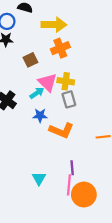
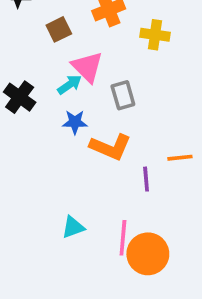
yellow cross: (66, 81) -> (155, 35), moved
purple line: (72, 168) -> (146, 179), moved
cyan triangle: (39, 178) -> (73, 227), turned 40

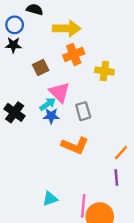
blue star: (75, 122) -> (51, 116), moved
orange line: (180, 158) -> (121, 153), turned -42
purple line: (146, 179) -> (116, 177), moved

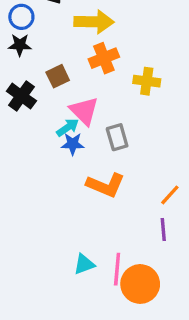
black cross: (15, 112) -> (21, 96), moved
cyan triangle: (50, 199) -> (84, 264), moved

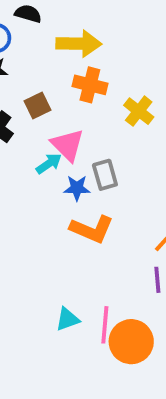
orange cross: (104, 58) -> (90, 85), turned 36
yellow cross: (147, 81) -> (139, 111), turned 30
blue star: (73, 144) -> (77, 188), moved

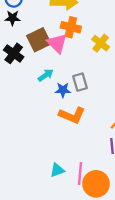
brown square: (37, 105) -> (39, 40), size x1.5
pink triangle: (67, 145) -> (57, 43), moved

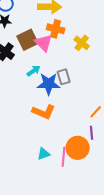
blue star: (63, 90) -> (49, 84), size x1.6
orange L-shape: (72, 115) -> (44, 112), moved
orange circle: (96, 184) -> (78, 148), moved

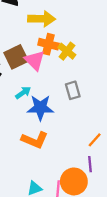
yellow cross: (82, 43) -> (67, 51), moved
gray rectangle: (64, 77) -> (73, 90), moved

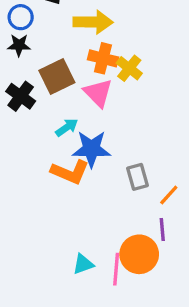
pink triangle: (35, 60) -> (98, 93), moved
gray rectangle: (73, 90) -> (138, 177), moved
orange L-shape: (35, 140) -> (70, 172), moved

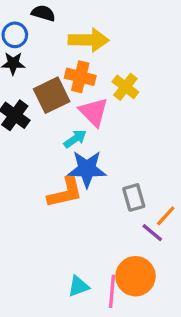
orange cross: (103, 58) -> (80, 77), moved
cyan arrow: (67, 127) -> (75, 139), moved
orange L-shape: (70, 172) -> (65, 192), turned -36
purple line: (162, 230) -> (152, 233), moved, turned -45

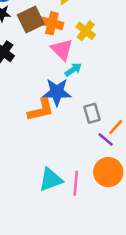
brown square: (52, 95) -> (31, 20), moved
cyan arrow: (75, 139) -> (73, 70), moved
orange circle: (135, 276) -> (108, 172), moved
cyan triangle: (78, 286) -> (51, 180), size x1.5

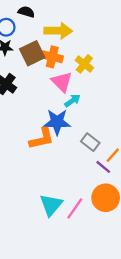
gray rectangle: (92, 113) -> (90, 142), turned -36
cyan triangle: (51, 180) -> (51, 205), turned -30
pink line: (76, 183) -> (75, 208), turned 30

